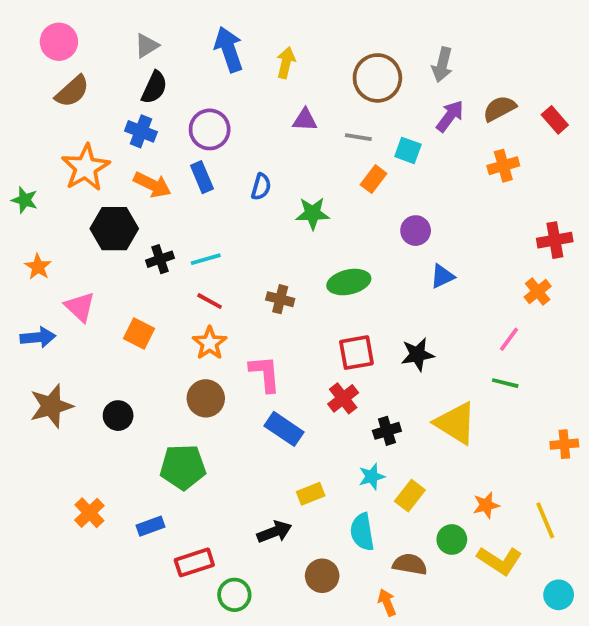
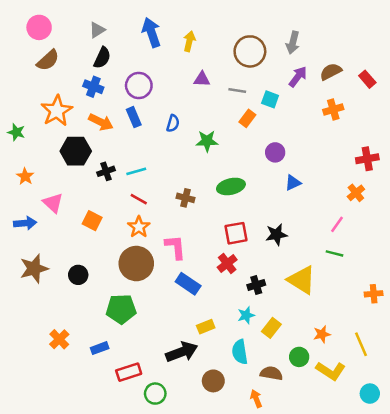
brown circle: (206, 398) -> (136, 264), size x1.4
black arrow: (274, 532) -> (182, 352), size x1.4

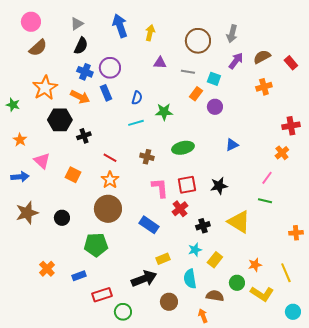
blue cross: (93, 87) -> (85, 72), moved
purple circle: (275, 152) -> (215, 107), moved
cyan line: (136, 171) -> (136, 123), moved
pink L-shape: (175, 247) -> (160, 188), moved

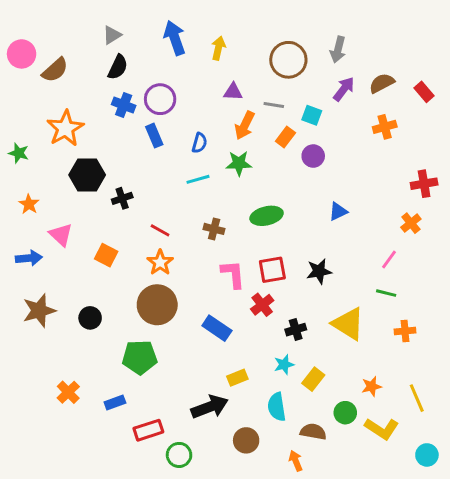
pink circle: (31, 22) -> (22, 54), moved
orange arrow: (80, 97) -> (245, 125), moved, turned 90
orange cross: (296, 233) -> (405, 331), moved

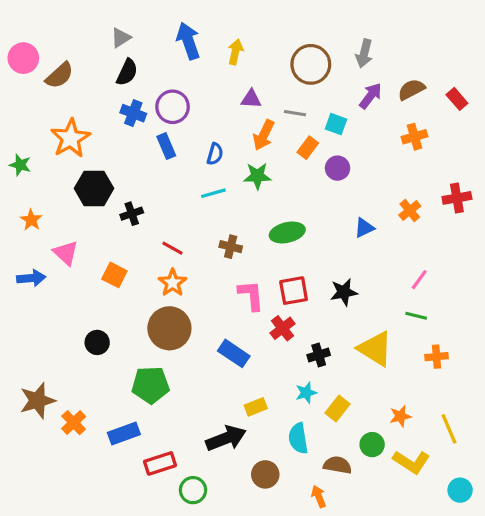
orange cross: (411, 223) -> (410, 210), moved
brown star: (39, 311) -> (37, 401), moved
blue rectangle: (115, 402) -> (124, 434), size x1.4

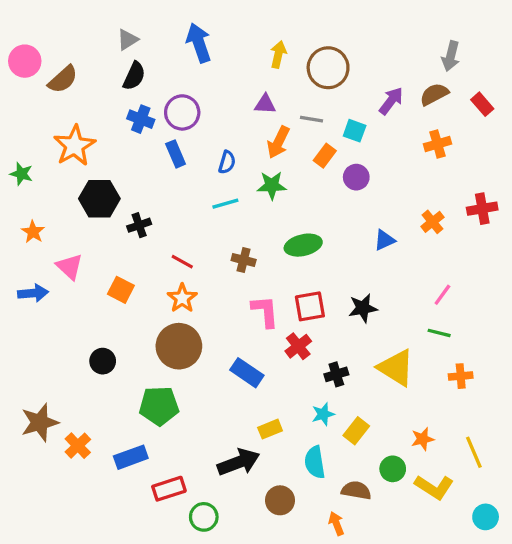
yellow arrow: (235, 52) -> (278, 54), moved
gray arrow: (364, 53) -> (451, 56), moved

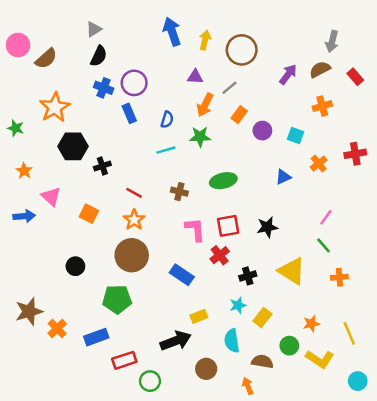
blue arrow: (199, 43) -> (172, 32), moved
gray line: (311, 119) -> (229, 88), turned -49
cyan square: (355, 131) -> (295, 135), moved
green line: (439, 333) -> (324, 245), turned 35

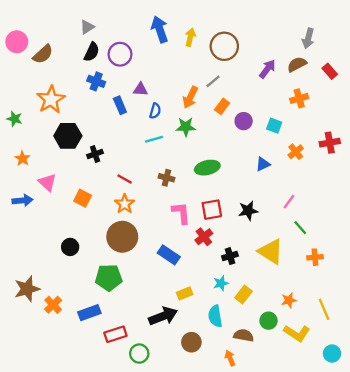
purple triangle: (195, 77) -> (140, 89), moved
purple circle: (134, 83) -> (120, 54), moved
pink line: (326, 217) -> (289, 202), moved

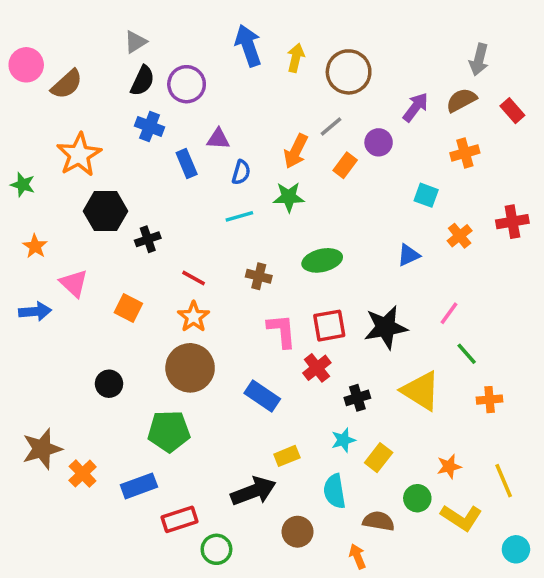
purple circle: (244, 121) -> (379, 142), moved
black star: (248, 211) -> (386, 327), size x1.4

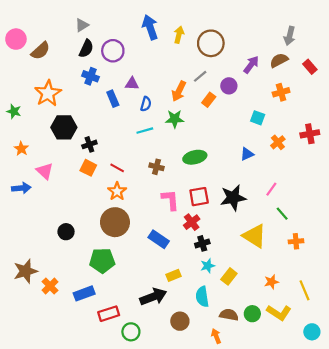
orange square: (128, 308) -> (88, 168), moved
black cross: (357, 398) -> (202, 243), moved
green circle: (417, 498) -> (252, 314), moved

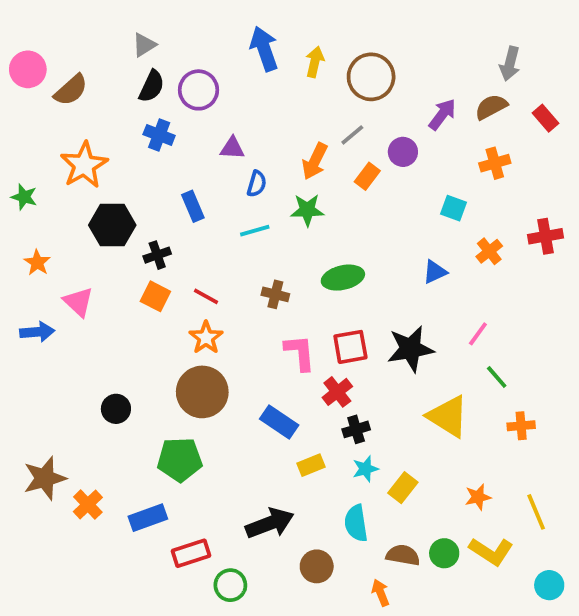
blue rectangle: (113, 99) -> (193, 206), moved
yellow rectangle: (174, 275) -> (311, 465), moved

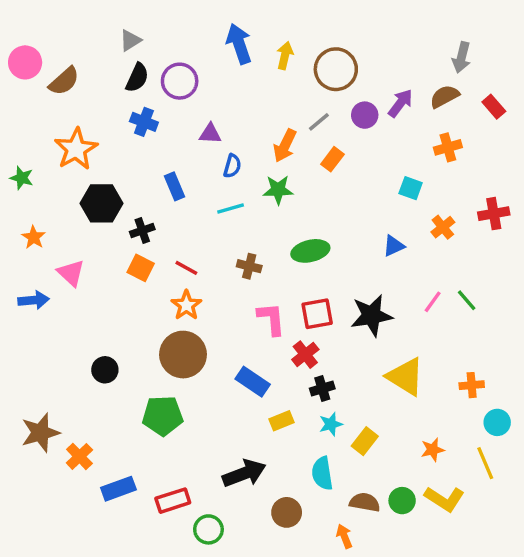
purple circle: (403, 152) -> (365, 115), moved
green line: (497, 377) -> (467, 300), moved
blue rectangle: (148, 518) -> (118, 489), moved
cyan circle: (549, 585) -> (497, 422), moved

